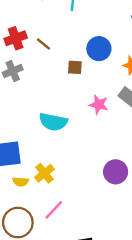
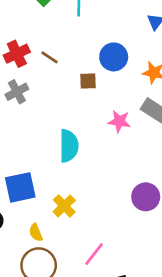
cyan semicircle: (53, 122) -> (69, 146), turned -96
yellow semicircle: (21, 182) -> (36, 233), moved, turned 70
pink line: (54, 210) -> (94, 254), moved

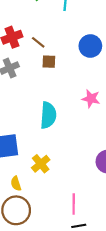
brown square: (88, 81) -> (49, 62), moved
pink line: (94, 254) -> (74, 204), moved, turned -42

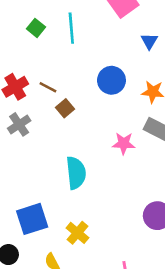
brown square: (49, 62) -> (65, 108), turned -32

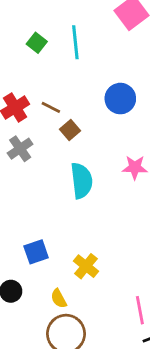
cyan semicircle: (76, 173) -> (82, 181), moved
blue square: (32, 219) -> (36, 252), size x0.7

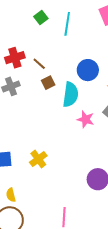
cyan semicircle: (82, 181) -> (70, 94), moved
yellow cross: (86, 266) -> (38, 159), moved

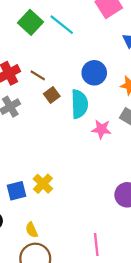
green square: (41, 17) -> (31, 22), size x1.5
cyan line: (67, 24) -> (62, 25), turned -50
yellow cross: (38, 159) -> (43, 184), moved

